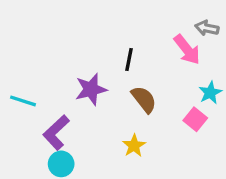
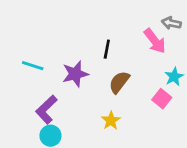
brown semicircle: (144, 99) -> (119, 82), turned -105
cyan line: (23, 101) -> (33, 66), moved

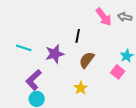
pink arrow: (155, 41) -> (104, 17), moved

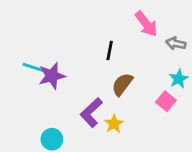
gray arrow: (125, 17) -> (176, 44), moved
purple star: (55, 54) -> (52, 76), moved
purple L-shape: (34, 80) -> (91, 112), moved

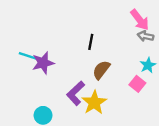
pink arrow: (146, 24) -> (140, 20), moved
yellow star: (114, 124) -> (94, 103), size x1.5

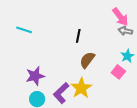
cyan line: (28, 56) -> (24, 30), moved
purple star: (43, 63) -> (35, 76), moved
purple L-shape: (76, 93) -> (61, 93), moved

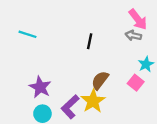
gray arrow: (125, 31) -> (133, 35), moved
brown semicircle: (87, 60) -> (100, 80), moved
purple star: (35, 76) -> (40, 87), turned -30

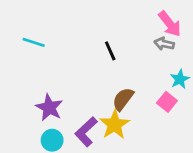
black line: (90, 41) -> (110, 51), turned -35

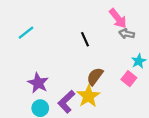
pink arrow: (170, 24) -> (118, 18), moved
cyan line: (34, 42) -> (26, 33), turned -56

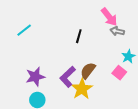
black line: (85, 39) -> (79, 36), turned 40
purple star: (38, 83) -> (35, 77), turned 30
purple L-shape: (66, 102) -> (68, 77), moved

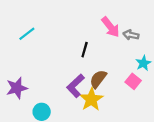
pink arrow: (109, 17) -> (111, 27), moved
black line: (79, 36) -> (85, 50), moved
purple star: (35, 77) -> (17, 88), moved

